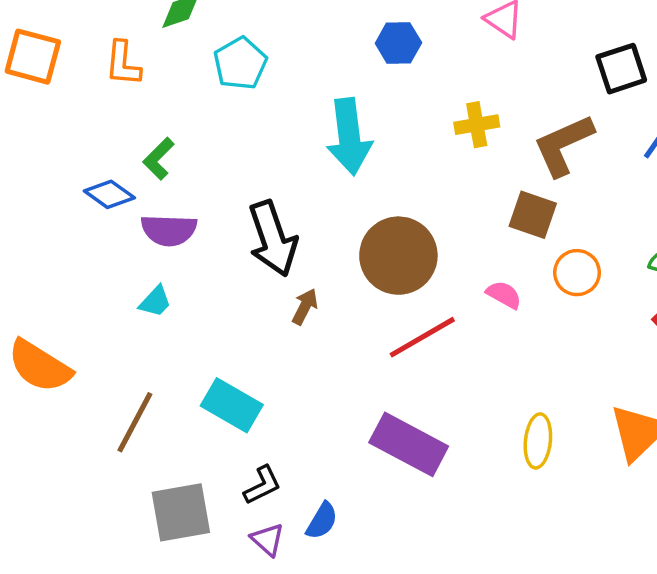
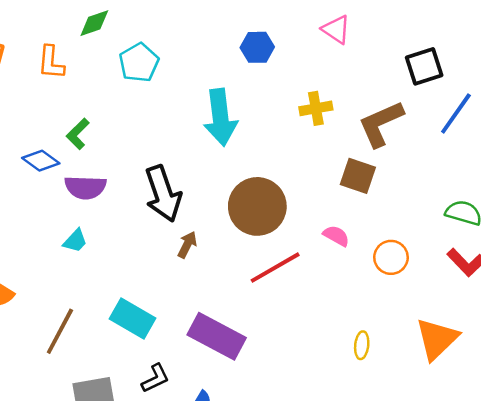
orange circle: (577, 273) -> (391, 257), moved
yellow ellipse: (538, 441) -> (362, 345), size x0.7
purple rectangle: (409, 444) -> (217, 336), moved

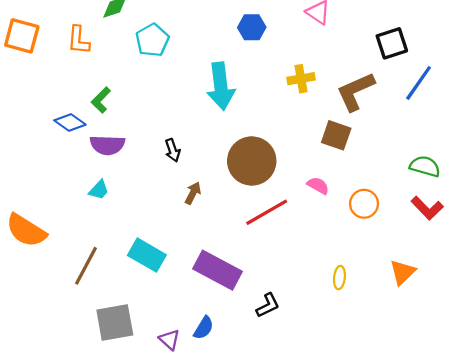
black arrow: (163, 194) -> (173, 150), size x0.5
orange triangle: (437, 339) -> (403, 272), size x0.7
black L-shape: (155, 378) -> (268, 305), moved

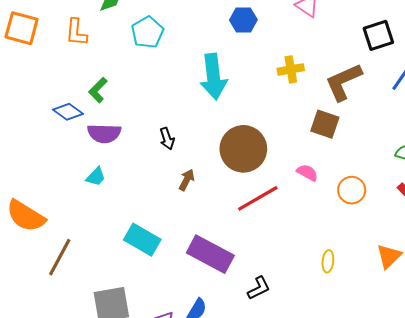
brown line: (86, 266) -> (60, 257), moved

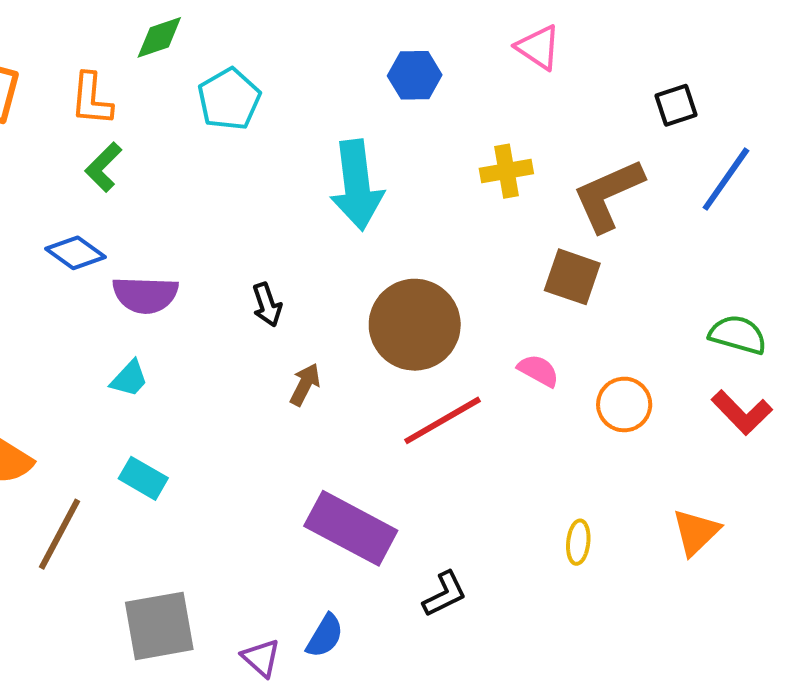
black square: (378, 35) -> (676, 105), size x0.7
green L-shape: (98, 90) -> (103, 167), moved
cyan rectangle: (142, 240) -> (143, 478), moved, size x0.7

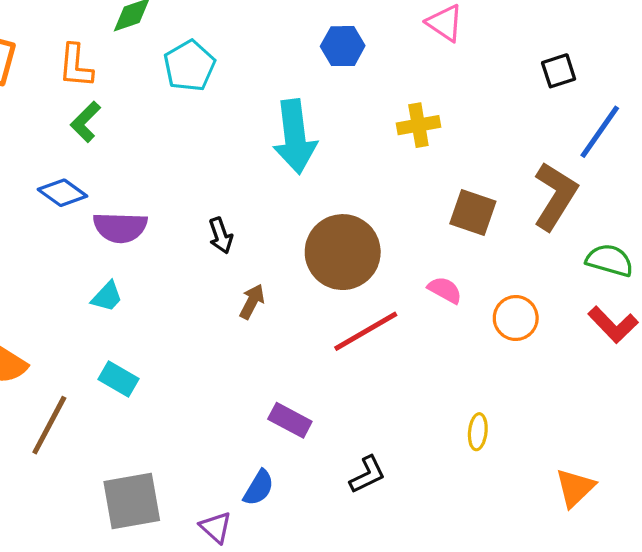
brown L-shape: (608, 195) -> (555, 196), moved, turned 146
purple rectangle: (351, 528) -> (290, 420), size x0.6
orange triangle: (696, 532) -> (575, 488), moved
blue semicircle: (325, 636) -> (259, 488), moved

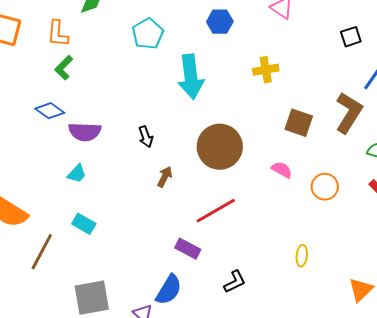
cyan pentagon: (189, 66) -> (148, 34), moved
red line: (366, 331) -> (216, 211), moved
blue semicircle: (259, 488) -> (169, 290), size x1.4

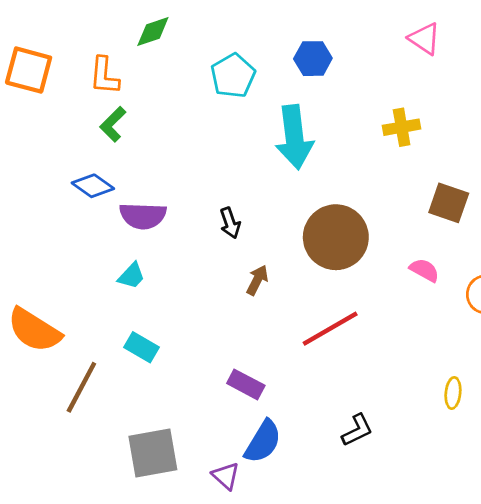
blue hexagon: (220, 22) -> (313, 59), moved
purple rectangle: (188, 249) -> (246, 384), moved

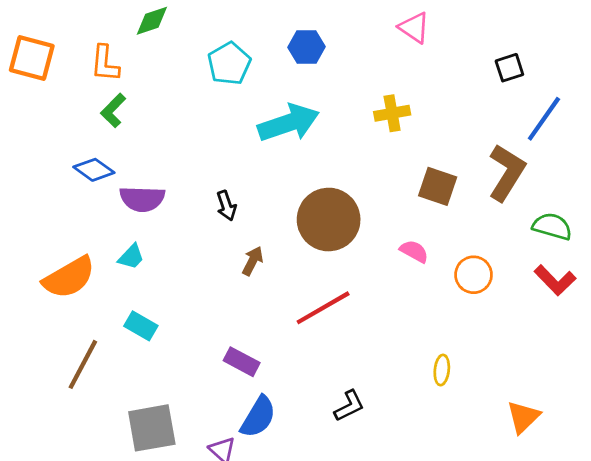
cyan arrow: (294, 137) -> (289, 123), turned -102
orange semicircle: (34, 330) -> (69, 277), moved, turned -62

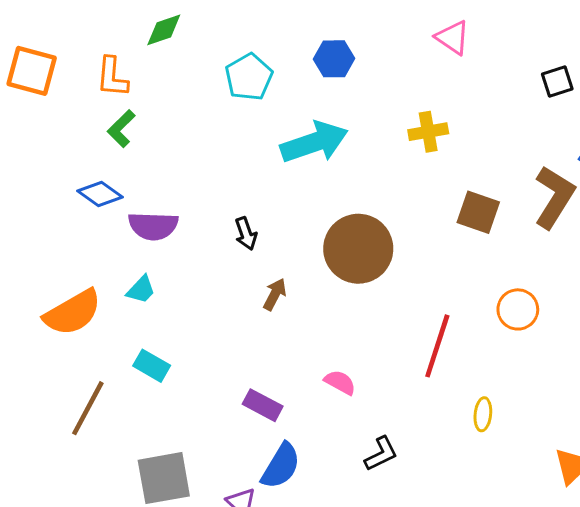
pink semicircle: (414, 251) -> (340, 382), moved
red line: (323, 308) -> (437, 346), moved, turned -42

